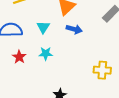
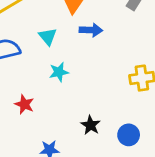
red star: (19, 57) -> (24, 104), moved

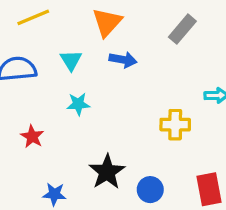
black star: (91, 125) -> (107, 172), size x1.5

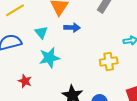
cyan star: (78, 104) -> (49, 58), size x1.5

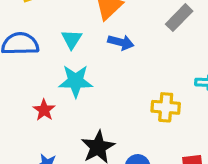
red star: (25, 81) -> (44, 110), moved

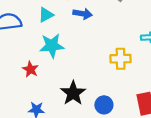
cyan triangle: (72, 39) -> (46, 15), turned 35

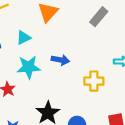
blue arrow: (83, 14) -> (60, 60), moved

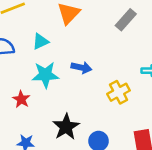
yellow cross: (94, 81) -> (119, 92), turned -30

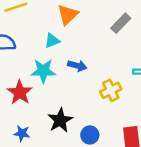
cyan triangle: (41, 41) -> (52, 41), moved
red star: (21, 99) -> (20, 93), size x1.5

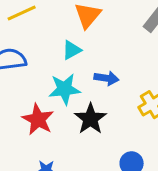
black star: (60, 120) -> (90, 119), moved

